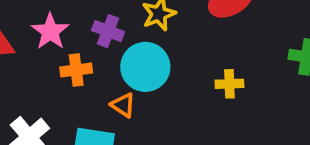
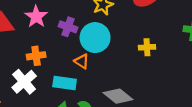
purple cross: (108, 31) -> (68, 27), moved
orange cross: (76, 70) -> (36, 56), moved

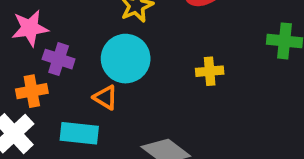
pink star: (36, 17) -> (30, 28), turned 30
purple cross: (68, 27) -> (59, 59), moved

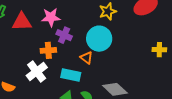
yellow cross: (210, 71) -> (159, 50), moved

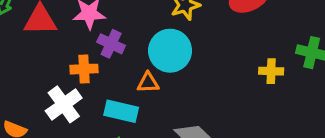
orange triangle: (86, 58) -> (148, 83), turned -40

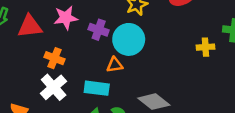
purple cross: (111, 44) -> (99, 30), moved
orange cross: (84, 69) -> (54, 58), moved, turned 30

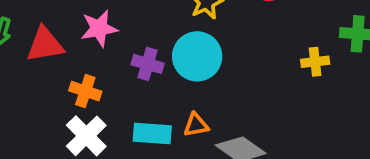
purple cross: (99, 30) -> (148, 64), moved
orange triangle: (115, 65) -> (196, 125), moved

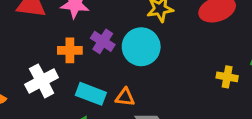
orange cross: (85, 91) -> (70, 50), moved, turned -35

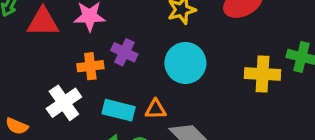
cyan circle: (141, 47) -> (185, 63), moved
yellow cross: (227, 77) -> (263, 74), size x1.5

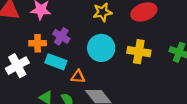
yellow cross: (263, 74) -> (139, 52), moved
cyan rectangle: (119, 110) -> (56, 62), moved

